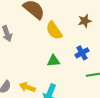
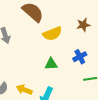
yellow semicircle: (54, 31) -> (52, 34), turned -78

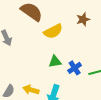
blue cross: (80, 57) -> (75, 68), moved

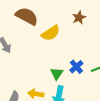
green triangle: (55, 61) -> (57, 74), moved, turned -40

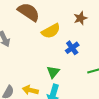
blue cross: (76, 67) -> (72, 48), moved

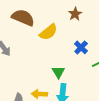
blue cross: (72, 48) -> (81, 47), moved

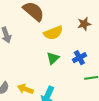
green triangle: (58, 72) -> (53, 58), moved

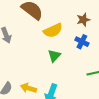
blue cross: (79, 58) -> (82, 42), moved, turned -32

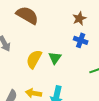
yellow semicircle: (53, 30) -> (34, 59), moved, turned 150

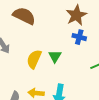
brown star: (79, 18) -> (76, 15), size x1.5

